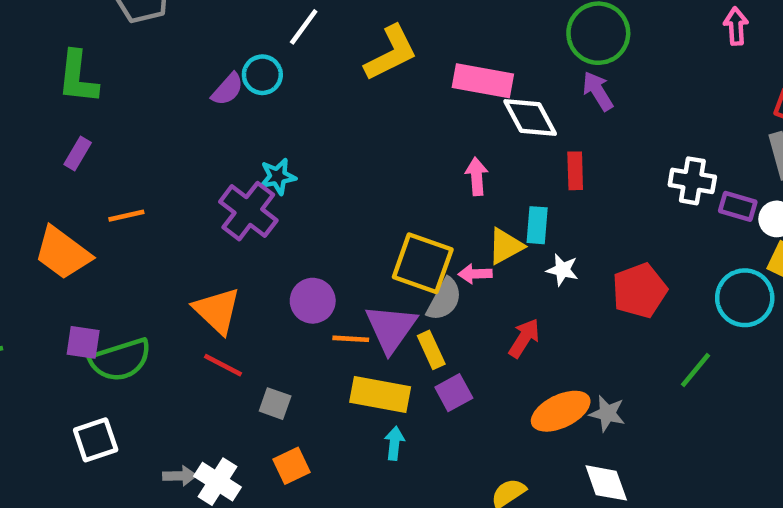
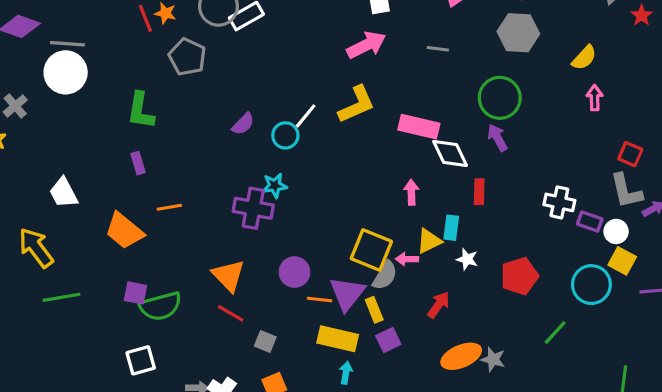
white line: (304, 27) -> (306, 116), moved
cyan circle: (262, 75) -> (285, 135), moved
purple rectangle: (78, 154) -> (138, 163), turned -50
purple cross: (248, 211) -> (253, 208), turned -30

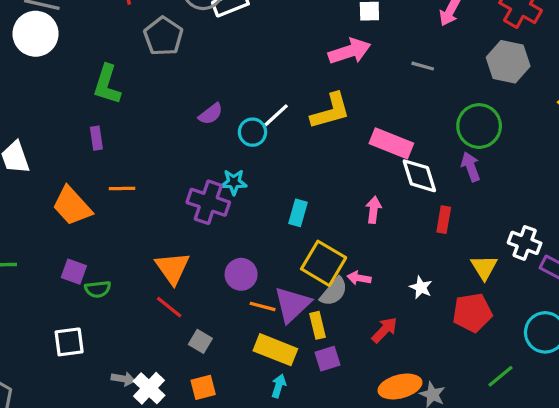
cyan rectangle: (451, 228) -> (298, 213), moved
yellow triangle: (429, 241) -> (484, 267), moved, turned -44
green semicircle: (160, 306) -> (98, 289), size x0.6

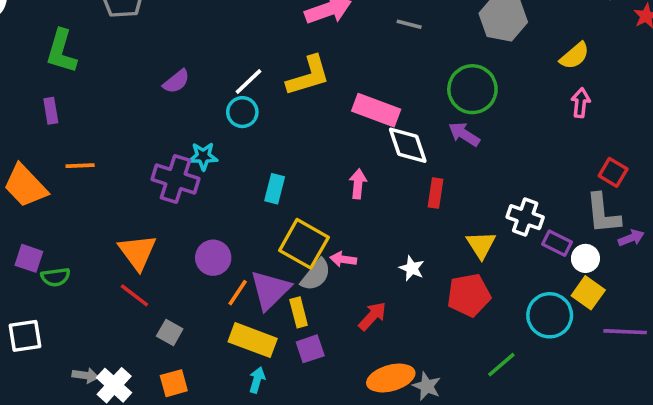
cyan circle: (252, 132) -> (242, 112), moved
purple arrow: (471, 167) -> (464, 134), turned -36
orange line: (263, 306) -> (238, 293), turned -70

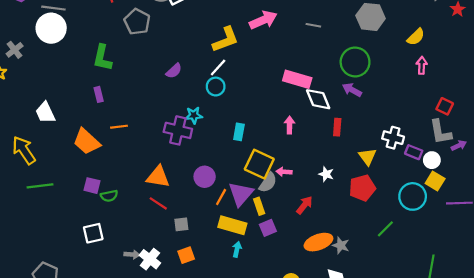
yellow L-shape: (308, 76) -> (226, 40), moved
orange triangle: (137, 252) -> (158, 177), turned -40
gray square: (170, 332) -> (181, 224), turned -32

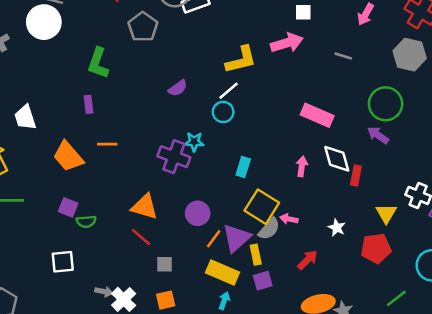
white diamond: (318, 99) -> (337, 159), moved

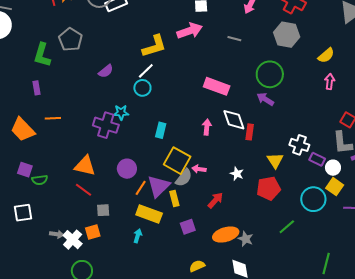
gray pentagon: (143, 27) -> (70, 39), moved
purple square: (263, 281) -> (188, 227), moved
orange square: (166, 300) -> (93, 232), moved
cyan arrow: (224, 301) -> (138, 236), moved

